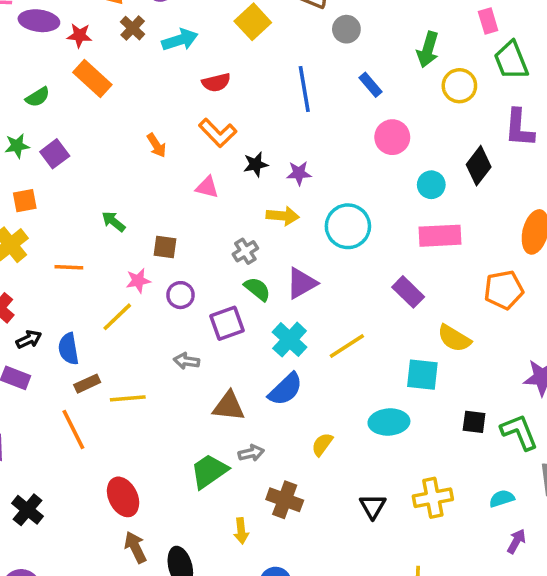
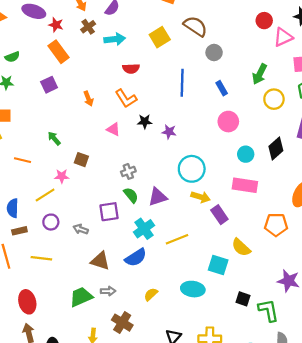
green semicircle: (38, 97) -> (12, 57), moved
purple square: (55, 154) -> (49, 85), moved
yellow arrow: (283, 216) -> (201, 197), moved
purple circle: (180, 295) -> (51, 222), moved
yellow line: (128, 398) -> (41, 258), moved

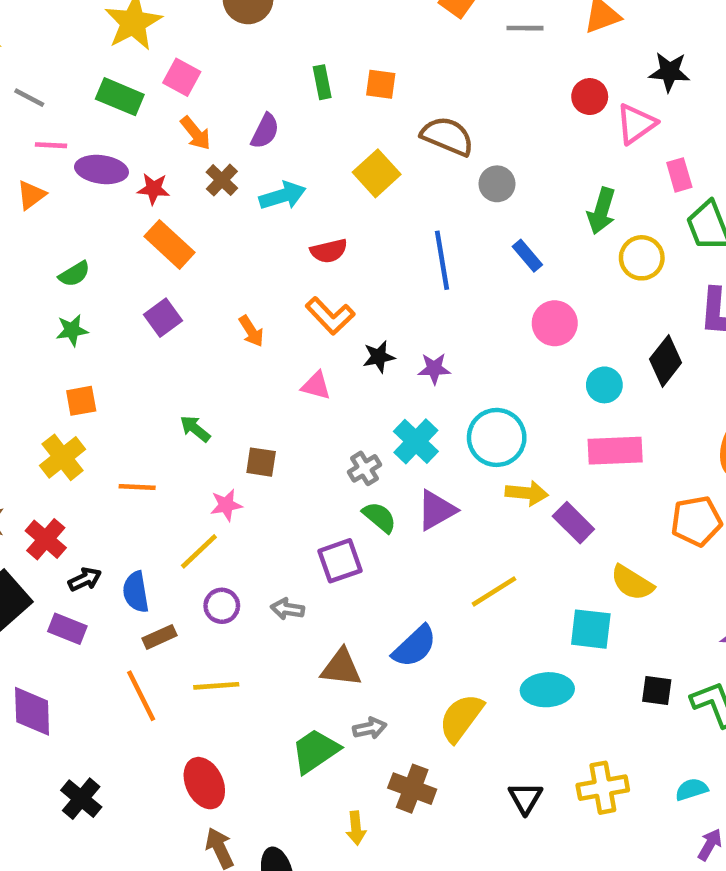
cyan cross: (144, 229) -> (416, 441), moved
yellow semicircle: (151, 294) -> (461, 718), size x1.6

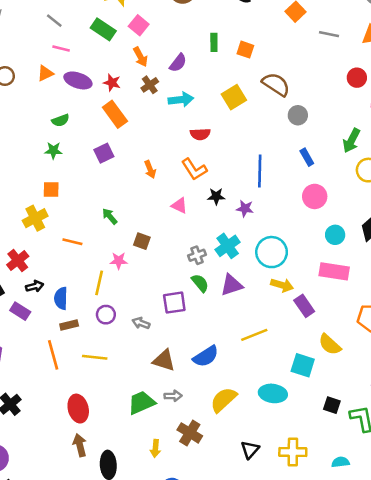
purple ellipse: (101, 169) -> (78, 80), moved
blue line: (442, 260) -> (260, 171), moved
yellow line: (199, 551) -> (99, 283), turned -45

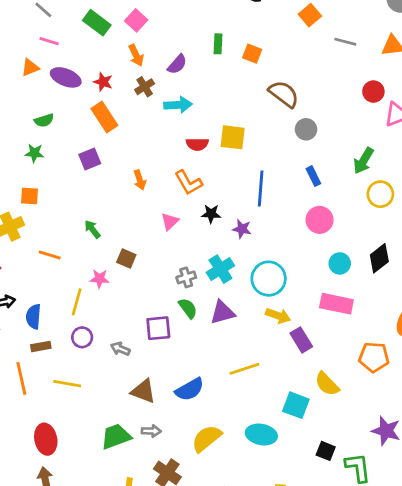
yellow square: (234, 97) -> (233, 137), moved, turned 35
pink triangle: (179, 206) -> (170, 222), turned 48

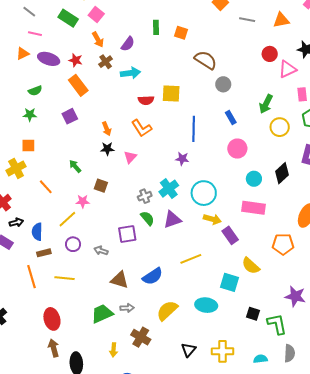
black star: (211, 214) -> (107, 149), moved
orange line: (50, 255) -> (46, 187), turned 35
yellow line: (77, 302) -> (67, 219), turned 36

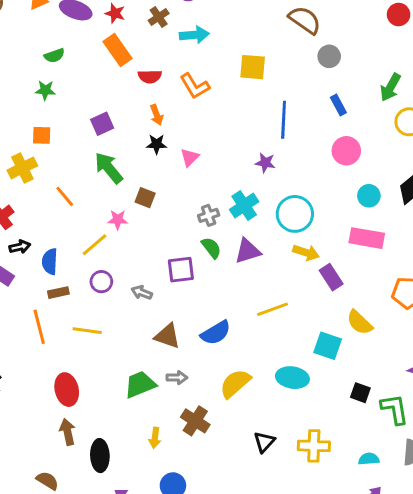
red semicircle: (146, 100) -> (150, 76), moved
purple square: (70, 116) -> (102, 124), moved
orange L-shape: (142, 128) -> (195, 86), moved
green arrow: (75, 166) -> (109, 168), size x1.6

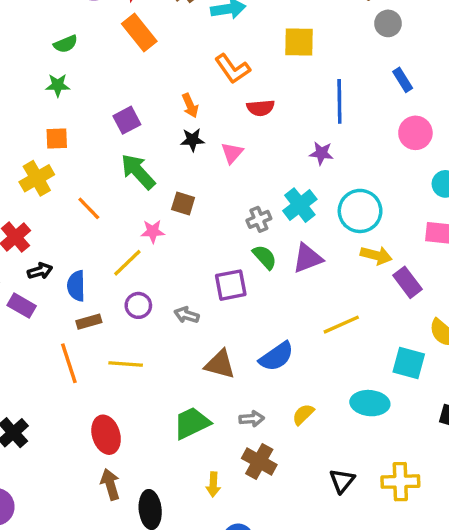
red semicircle: (150, 76) -> (261, 108), moved
gray arrow: (177, 378) -> (252, 419), moved
yellow semicircle: (235, 383) -> (303, 414), size x0.6

